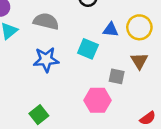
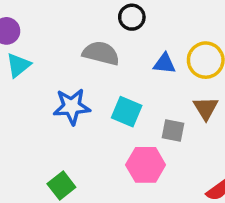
gray semicircle: (46, 21) -> (101, 53), moved
cyan square: (88, 49) -> (127, 112), moved

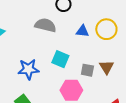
blue star: (72, 106) -> (28, 69), moved
brown triangle: (206, 108) -> (106, 67), moved

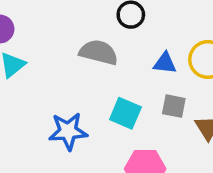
gray square: (87, 70) -> (174, 106), moved

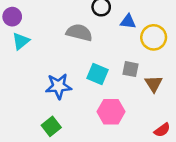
blue triangle: (165, 63) -> (128, 22), moved

